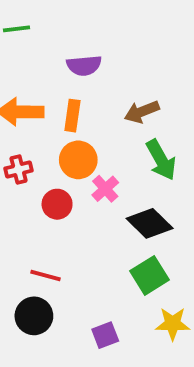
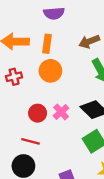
pink cross: (105, 189) -> (61, 112), moved
red circle: (57, 204) -> (38, 113), moved

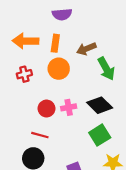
brown arrow: (89, 41) -> (86, 49), moved
pink cross: (61, 112) -> (69, 107), turned 32

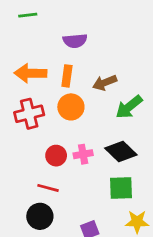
green arrow: (106, 69) -> (129, 107), turned 80
red cross: (24, 74) -> (29, 114), size x1.5
green square: (100, 135) -> (121, 188), turned 30

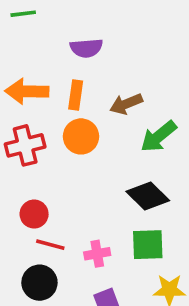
pink cross: (83, 154) -> (97, 254), moved
red circle: (56, 156) -> (34, 214), moved

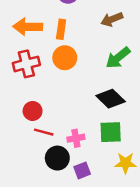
brown arrow: (126, 104) -> (112, 19), moved
black circle: (39, 283) -> (57, 158), moved

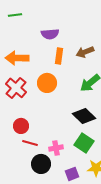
orange rectangle: (61, 29) -> (59, 56), moved
red cross: (26, 64) -> (16, 88), turned -35
green square: (111, 132) -> (84, 143), turned 36
purple square: (82, 170) -> (72, 174), moved

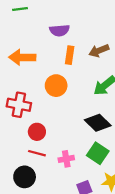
red cross: (16, 88) -> (19, 105), moved, turned -30
red circle: (21, 126) -> (37, 132), moved
black circle: (41, 164) -> (25, 177), moved

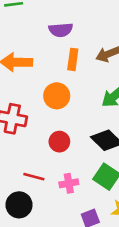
red circle: (37, 132) -> (59, 142), moved

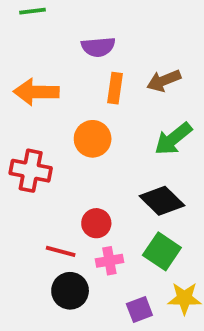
red circle: (59, 142) -> (96, 223), moved
black circle: (19, 205) -> (70, 291), moved

